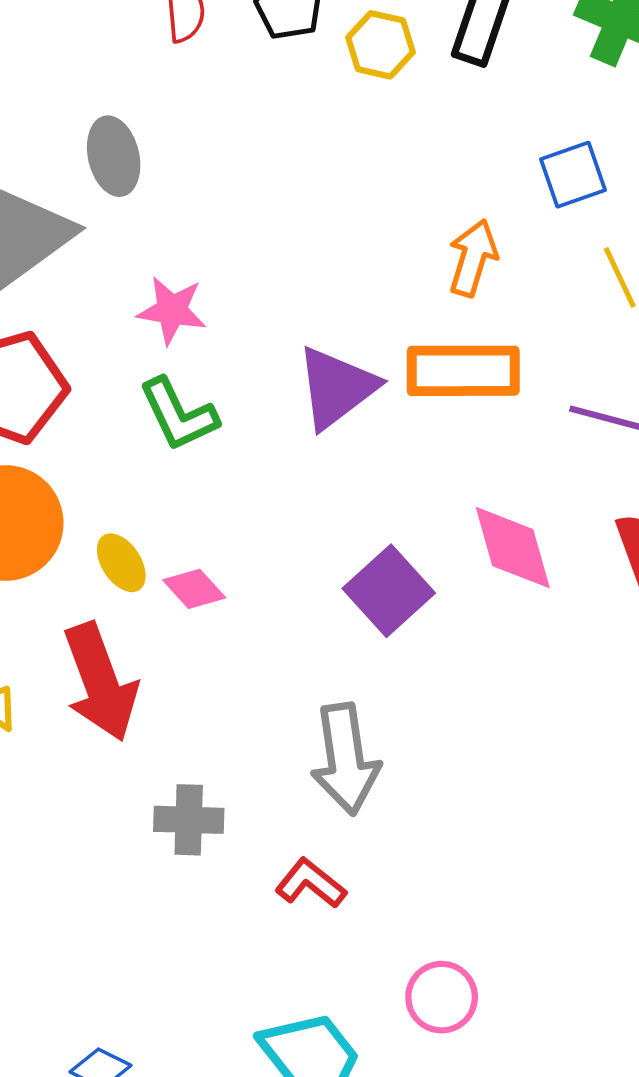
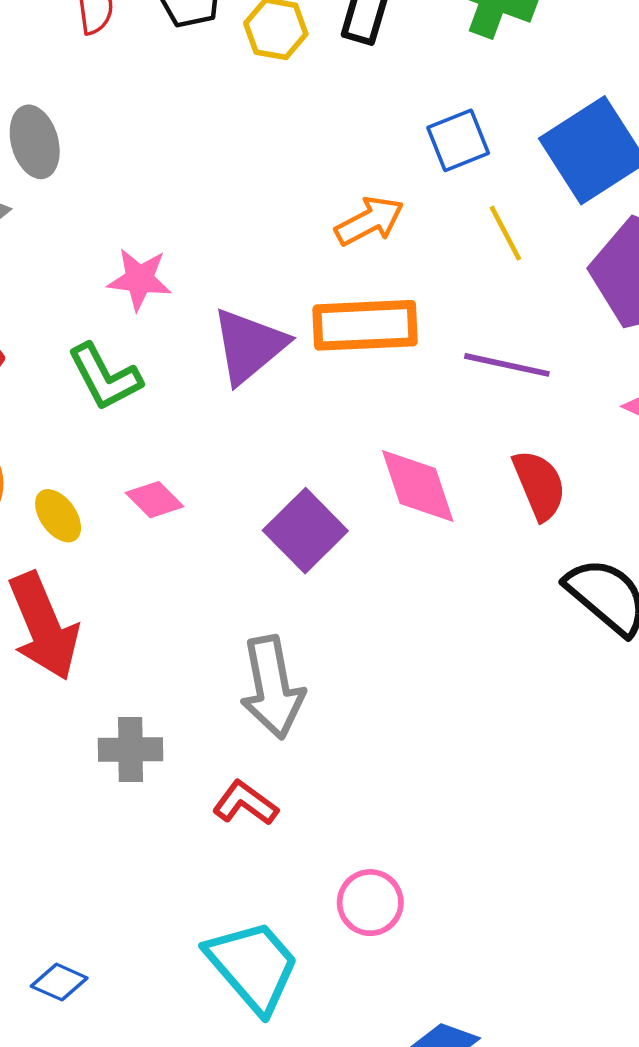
orange arrow: (473, 258) -> (369, 221), turned 48
pink star: (172, 310) -> (140, 279), moved
pink diamond: (194, 589) -> (155, 500), moved

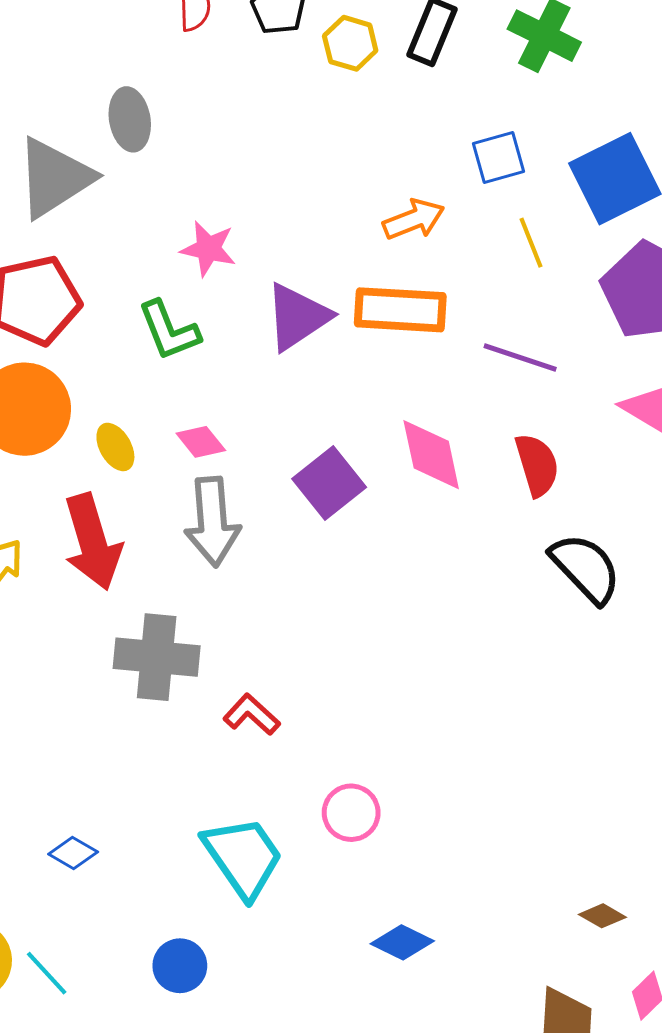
gray arrow: (272, 687) -> (212, 522), moved
gray cross: (130, 750) -> (157, 657), size x1.5

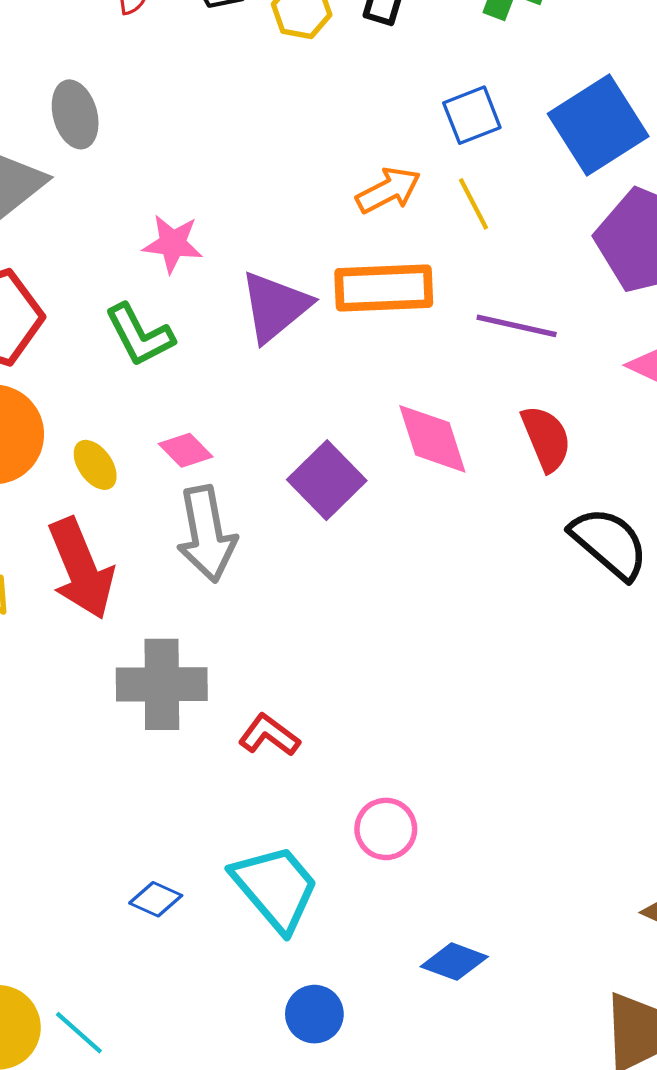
yellow line: (531, 243) -> (473, 204), moved
blue diamond: (73, 853) -> (156, 899), moved
blue circle: (180, 966) -> (314, 1014), moved

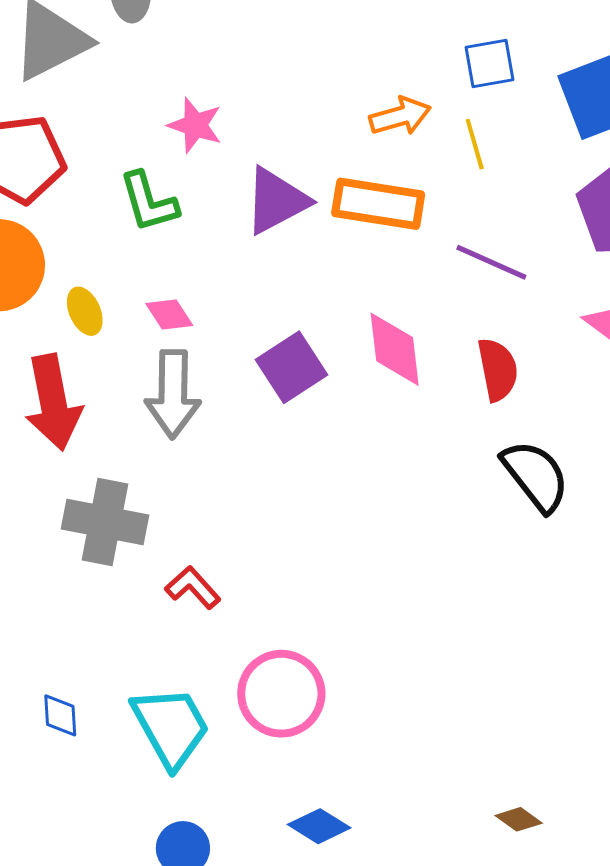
pink circle: (386, 829) -> (281, 694), size x1.5
blue diamond: (156, 899) -> (60, 715), turned 51

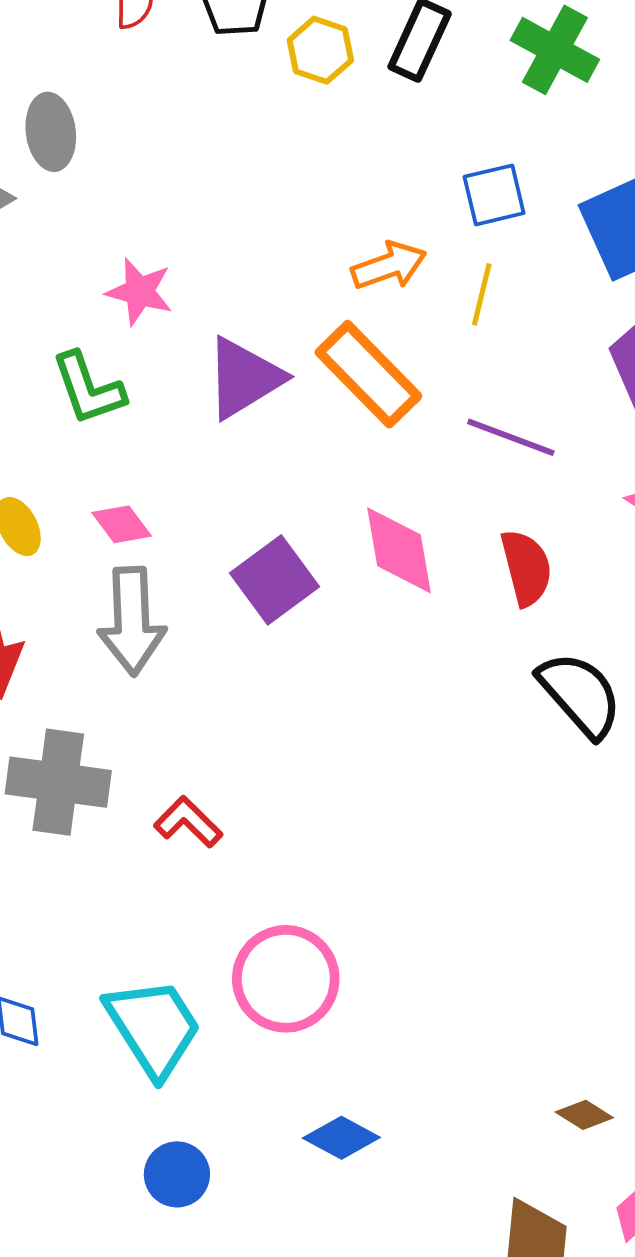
yellow line: (475, 144) -> (482, 294), turned 33
orange rectangle: (378, 204) -> (368, 374), turned 40
red L-shape: (193, 588) -> (188, 822), moved

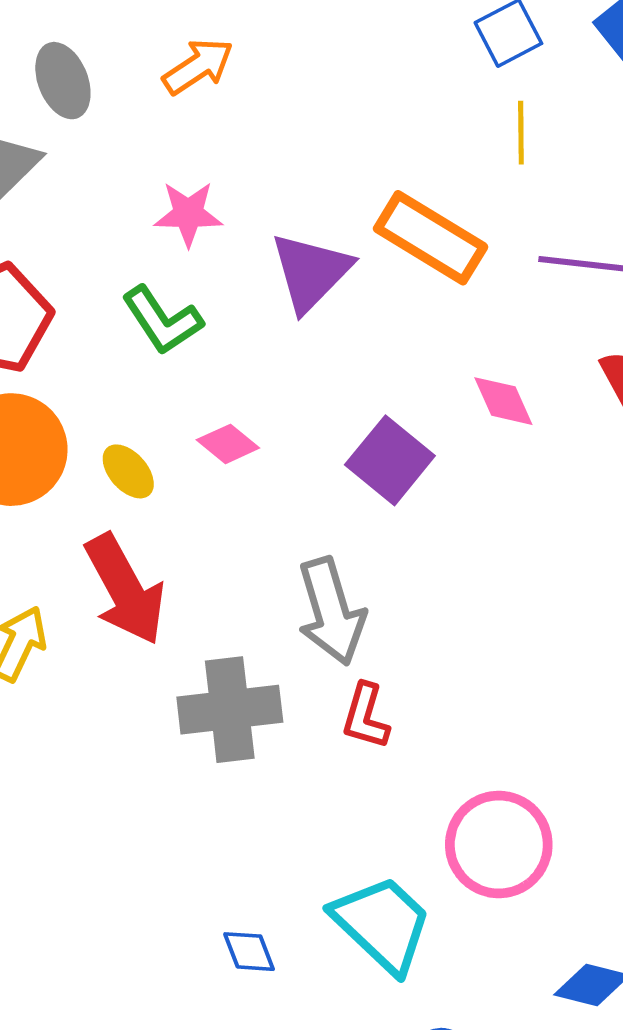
orange arrow: (389, 266) -> (198, 66), moved
pink diamond: (399, 550) -> (503, 401), size x0.7
gray arrow: (132, 621) -> (331, 611), moved
red L-shape: (188, 822) -> (366, 716), turned -104

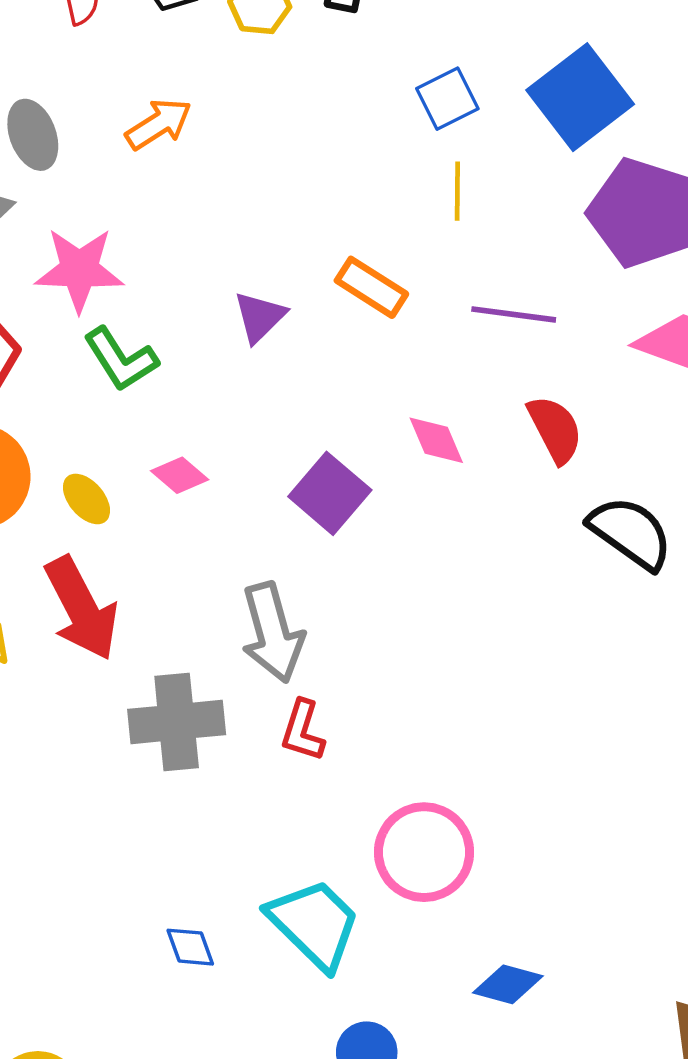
pink star: (188, 214) -> (79, 270), moved, size x1.4
orange rectangle: (431, 238) -> (371, 287), size x0.7
purple triangle: (311, 272) -> (260, 317), size x0.7

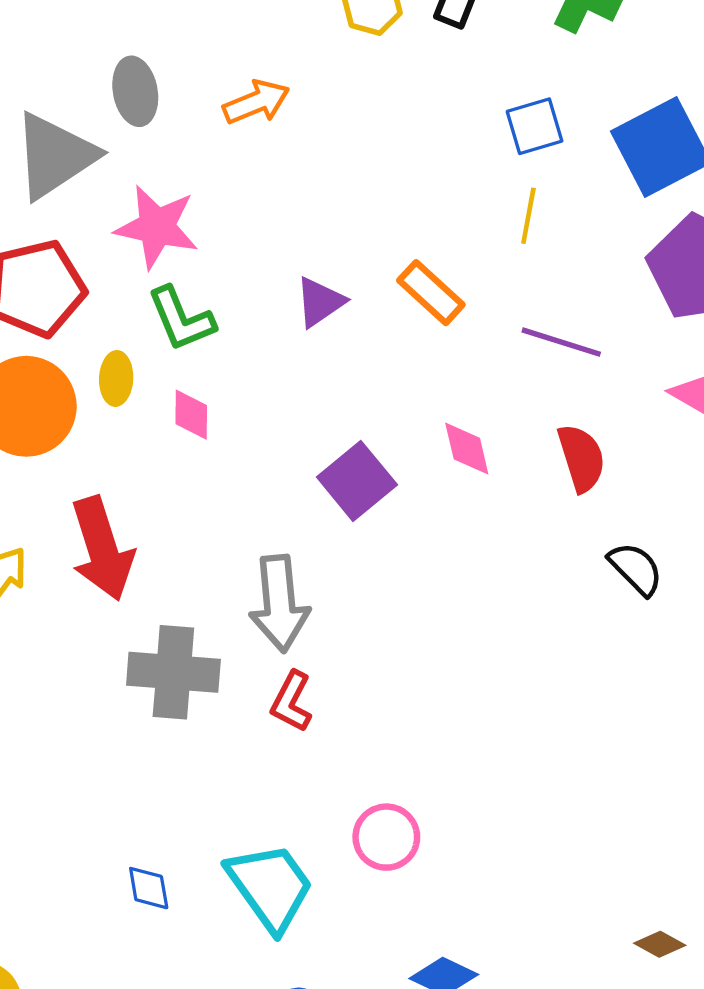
pink diamond: (180, 475) -> (191, 415), moved, turned 40
yellow ellipse: (86, 499) -> (116, 378), moved, turned 33
black semicircle: (631, 533) -> (636, 569), size x0.7
pink circle: (424, 852) -> (386, 837), size x0.7

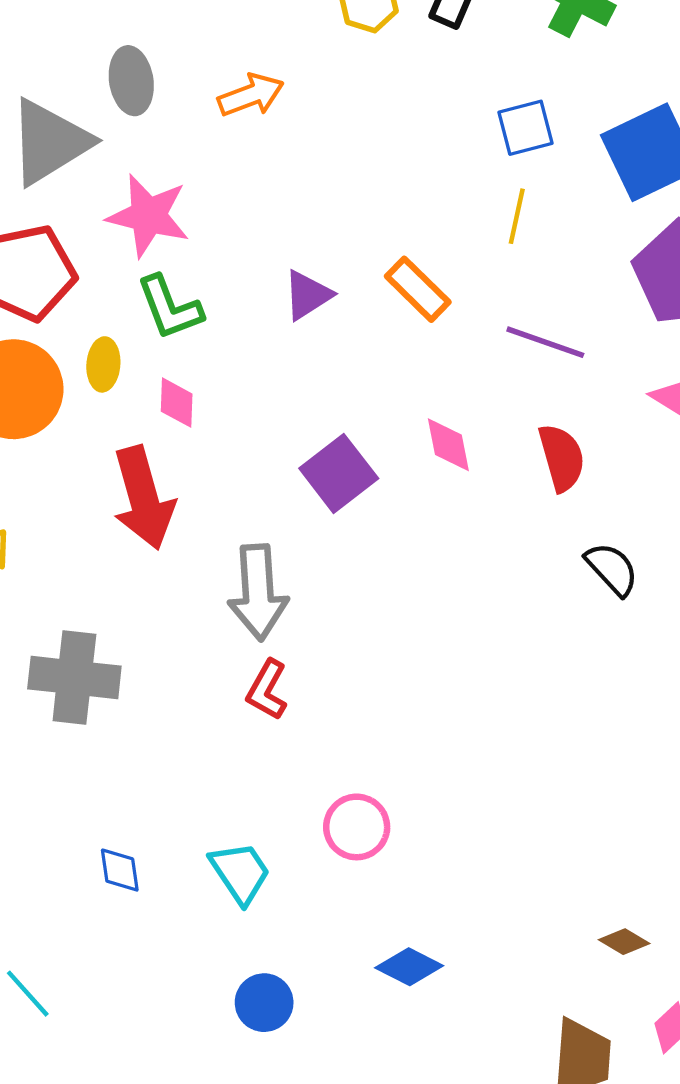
red arrow: (102, 549) -> (143, 498), moved
gray cross: (173, 672) -> (74, 677), moved
cyan trapezoid: (270, 887) -> (240, 873), size x0.7

